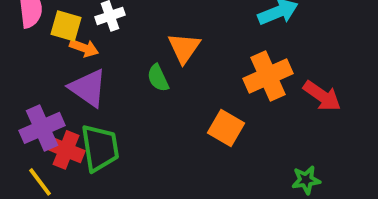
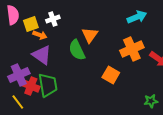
yellow square: (66, 26) -> (31, 24), turned -35
green semicircle: (158, 78) -> (77, 50), size x1.5

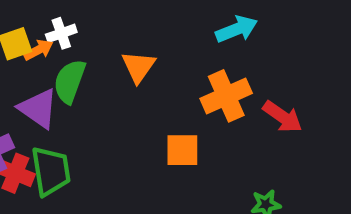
orange arrow: (40, 35) -> (38, 50), moved, turned -48
green semicircle: (77, 50) -> (70, 81), moved, turned 45
orange square: (111, 75) -> (182, 150), turned -30

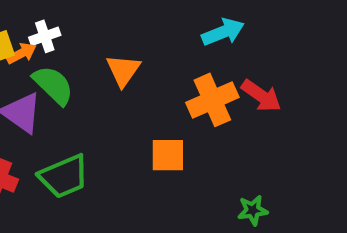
green semicircle: (70, 81) -> (53, 85), turned 114
red arrow: (283, 117) -> (261, 96), moved
green trapezoid: (51, 171) -> (64, 176), moved, turned 76

